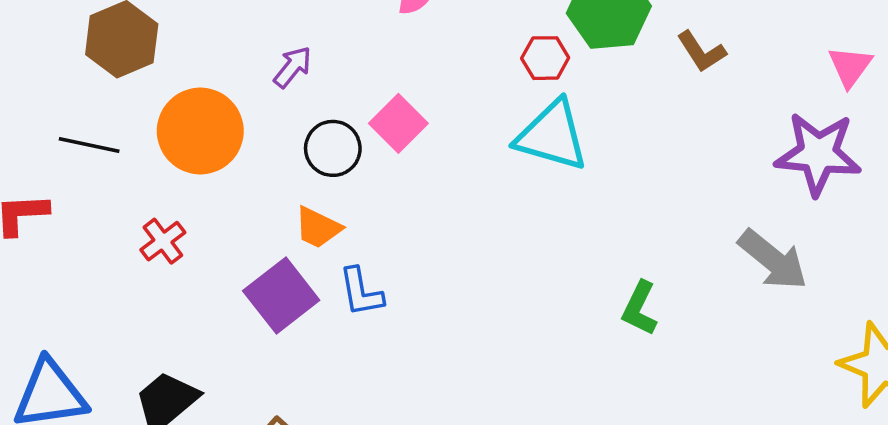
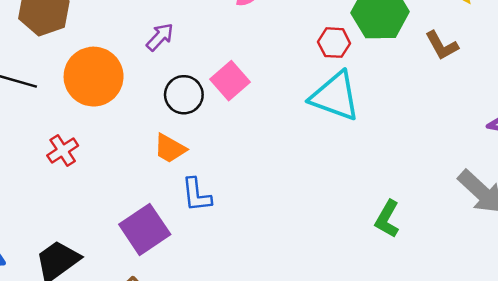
purple square: (281, 296) -> (145, 229), moved

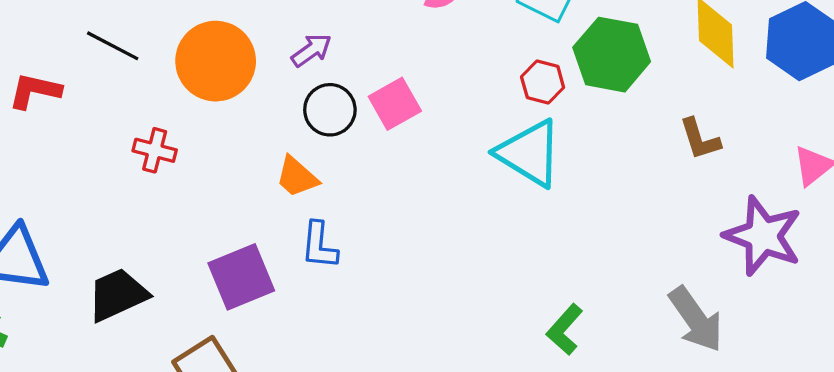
purple arrow: (160, 37) -> (311, 50), moved
brown L-shape: (442, 45) -> (700, 139), moved
red cross: (63, 151) -> (155, 150), turned 36

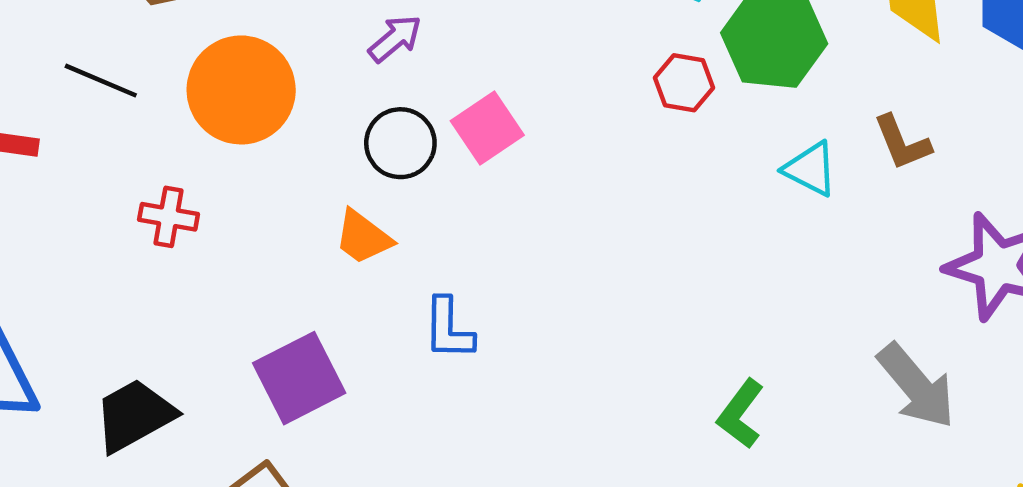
purple arrow: (311, 50) -> (395, 39), moved
cyan triangle: (529, 153) -> (810, 169), moved, size x0.6
blue L-shape: (319, 245) -> (448, 329), moved

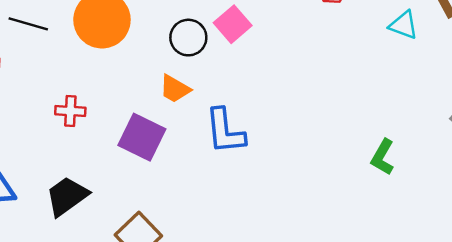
red cross: (169, 217) -> (70, 111), moved
blue L-shape: (448, 329) -> (225, 131), size x1.4
purple square: (299, 378) -> (142, 137), moved, turned -30

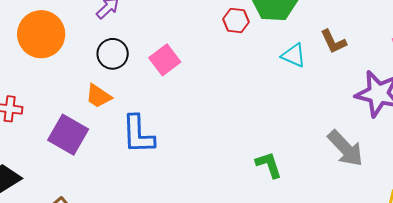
pink square: (233, 24) -> (165, 60), moved
green L-shape: (383, 157) -> (269, 165), turned 128

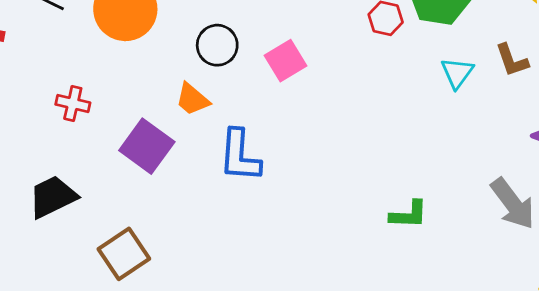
cyan triangle: (294, 55) -> (457, 73), turned 36
green L-shape: (269, 165) -> (409, 215), turned 104

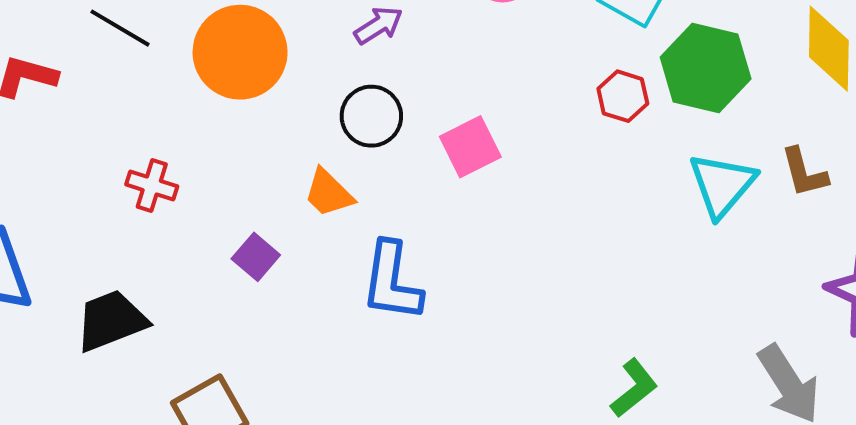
cyan triangle: (457, 73) -> (722, 185), size x1.4
purple square: (147, 146) -> (256, 257), size x0.6
green L-shape: (409, 215) -> (634, 388), turned -45

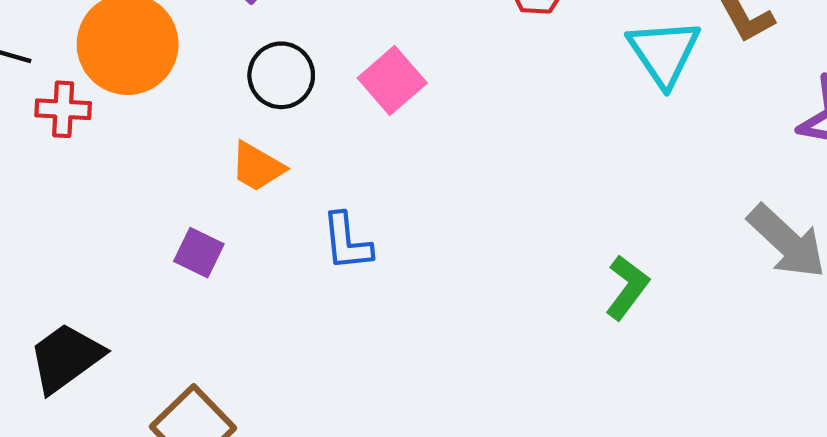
red cross: (152, 185) -> (63, 109), moved
blue L-shape: (392, 282) -> (347, 242), size x0.7

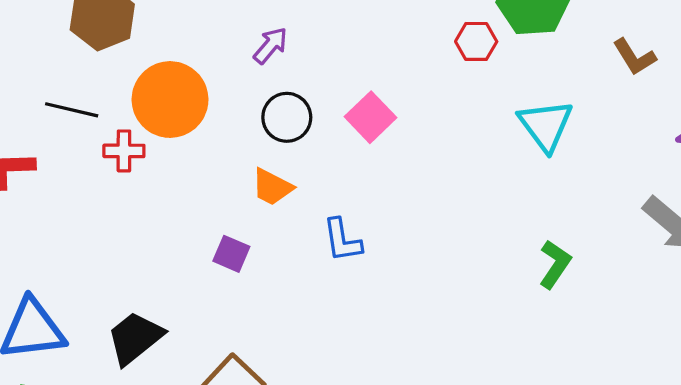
cyan triangle: (664, 52) -> (546, 125), moved

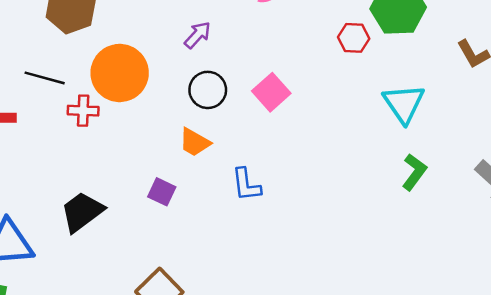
green L-shape: (555, 264) -> (414, 172), moved
black trapezoid: (135, 338) -> (82, 212), moved

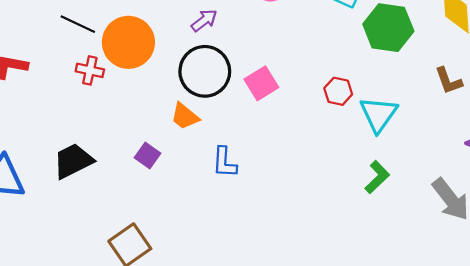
red hexagon: (354, 38) -> (338, 91), moved
black line: (45, 78) -> (78, 24), moved
black circle: (208, 90) -> (205, 71), size x1.5

